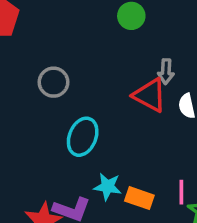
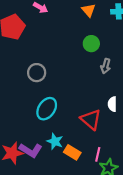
gray arrow: (166, 71) -> (106, 66), moved
red triangle: (150, 95) -> (91, 120), moved

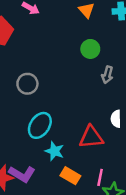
red triangle: (91, 120) -> (91, 137), turned -45
cyan star: (55, 141) -> (54, 151), moved

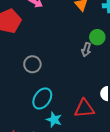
green circle: (90, 49) -> (97, 37), moved
gray arrow: (107, 75) -> (86, 50), moved

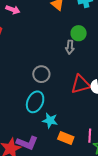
gray circle: (32, 64) -> (41, 74), moved
red triangle: (84, 108) -> (81, 84), moved

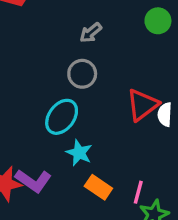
gray arrow: (70, 47) -> (91, 33), moved, turned 32
red triangle: (81, 84) -> (142, 105), turned -35

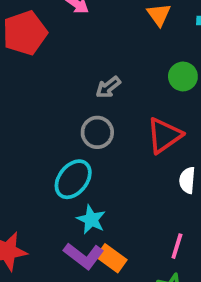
red triangle: (142, 105) -> (164, 135), moved
purple L-shape: (33, 181) -> (84, 256), moved
pink line: (138, 192) -> (177, 246), moved

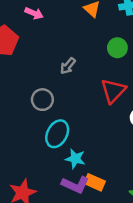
gray circle: (97, 132) -> (42, 100), moved

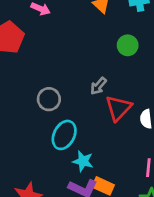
gray arrow: (68, 66) -> (98, 86), moved
red triangle: (113, 91) -> (118, 108), moved

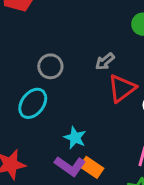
cyan ellipse: (64, 135) -> (33, 103), moved

